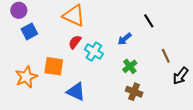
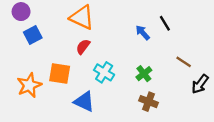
blue arrow: (125, 39) -> (143, 33), moved, turned 88
cyan cross: (94, 52) -> (104, 72), moved
brown line: (166, 56) -> (184, 62), turned -32

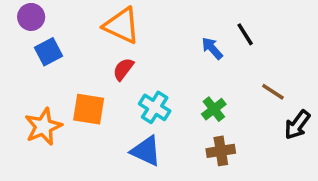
blue triangle: (84, 102) -> (146, 151), moved
brown cross: (149, 102) -> (221, 151), turned -30

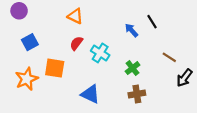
orange triangle: (122, 26) -> (75, 16), size x0.7
blue square: (49, 52) -> (30, 42), moved
cyan cross: (155, 107) -> (100, 53), moved

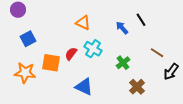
orange triangle: (75, 16) -> (83, 23), moved
red semicircle: (76, 43) -> (71, 54), moved
orange star: (27, 79) -> (25, 73), turned 30
brown cross: (137, 94) -> (137, 87), moved, turned -35

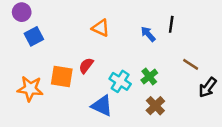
black line: (141, 20) -> (171, 24), turned 40
blue square: (28, 39) -> (34, 36), moved
cyan cross: (93, 49) -> (120, 81), moved
brown cross: (137, 87) -> (155, 106), moved

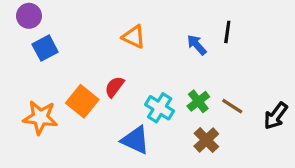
brown line: (191, 64) -> (232, 106), moved
orange square: (62, 77) -> (82, 101), turned 30

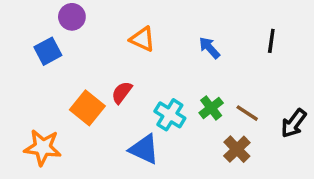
purple circle: (29, 16) -> (72, 17), moved
black line: (227, 32) -> (271, 41), moved
orange star: (40, 117) -> (43, 147), moved
brown cross: (206, 140) -> (237, 149), moved

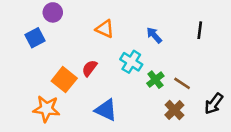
cyan cross: (170, 115) -> (131, 62), moved
black arrow: (294, 123) -> (214, 104), moved
orange star: (43, 147) -> (46, 109), moved

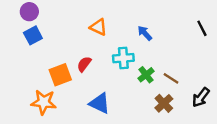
purple circle: (53, 12) -> (29, 12), moved
black line: (200, 30) -> (202, 28), moved, turned -35
cyan cross: (131, 62) -> (123, 58), turned -36
orange square: (64, 80) -> (60, 75), turned 30

